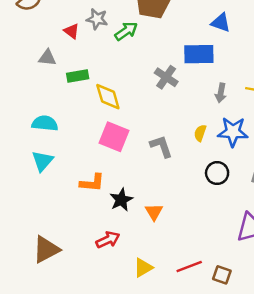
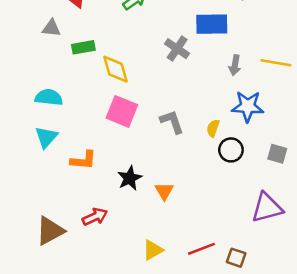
yellow semicircle: (200, 133) -> (213, 128), moved
orange L-shape: (92, 183) -> (83, 160), moved
red arrow: (108, 240) -> (95, 217), moved

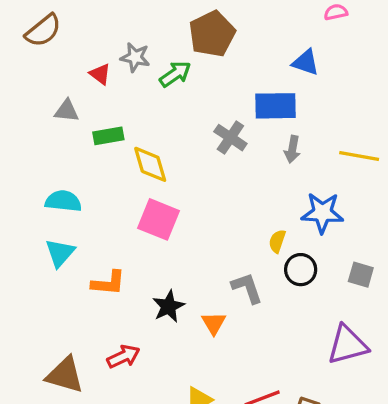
gray arrow: (235, 65) -> (292, 149), moved
gray L-shape: (172, 122) -> (247, 288), moved
brown triangle: (50, 231) -> (65, 375), turned 44

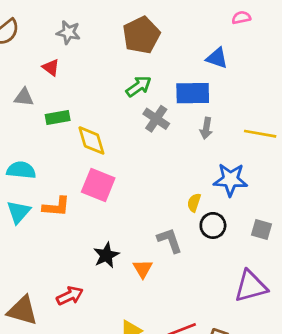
gray star: (135, 57) -> (68, 32), moved
green arrow: (175, 74) -> (139, 86), moved
orange L-shape: (108, 283) -> (56, 207), moved

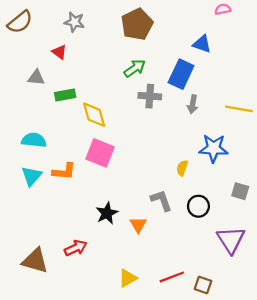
blue rectangle: (193, 93) -> (181, 74), turned -64
gray cross: (156, 119) -> (150, 96), turned -30
black circle: (213, 225) -> (198, 206), moved
purple triangle: (251, 286) -> (231, 240), turned -48

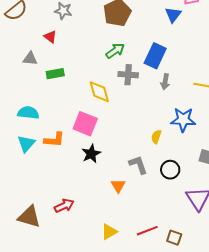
blue triangle: (202, 44) -> (173, 15), moved, turned 48
yellow diamond: (94, 115) -> (99, 92), moved
black star: (107, 213) -> (91, 154), moved

